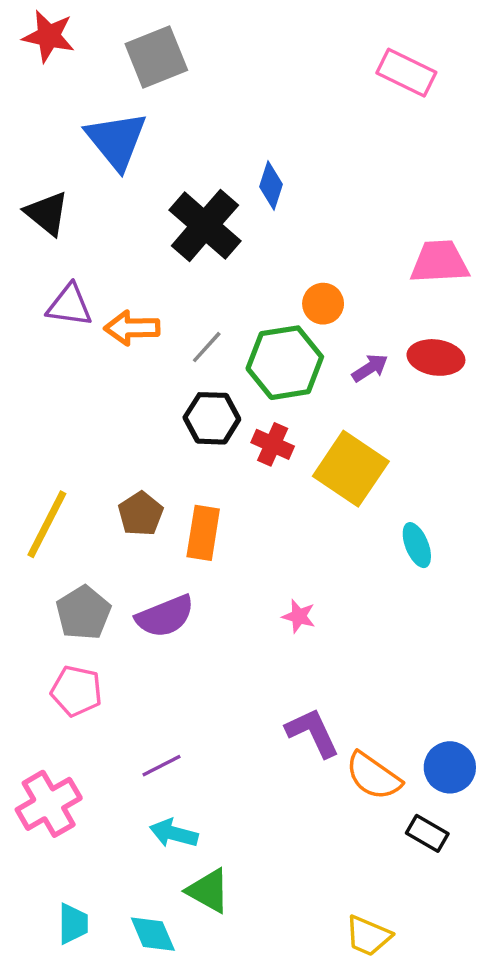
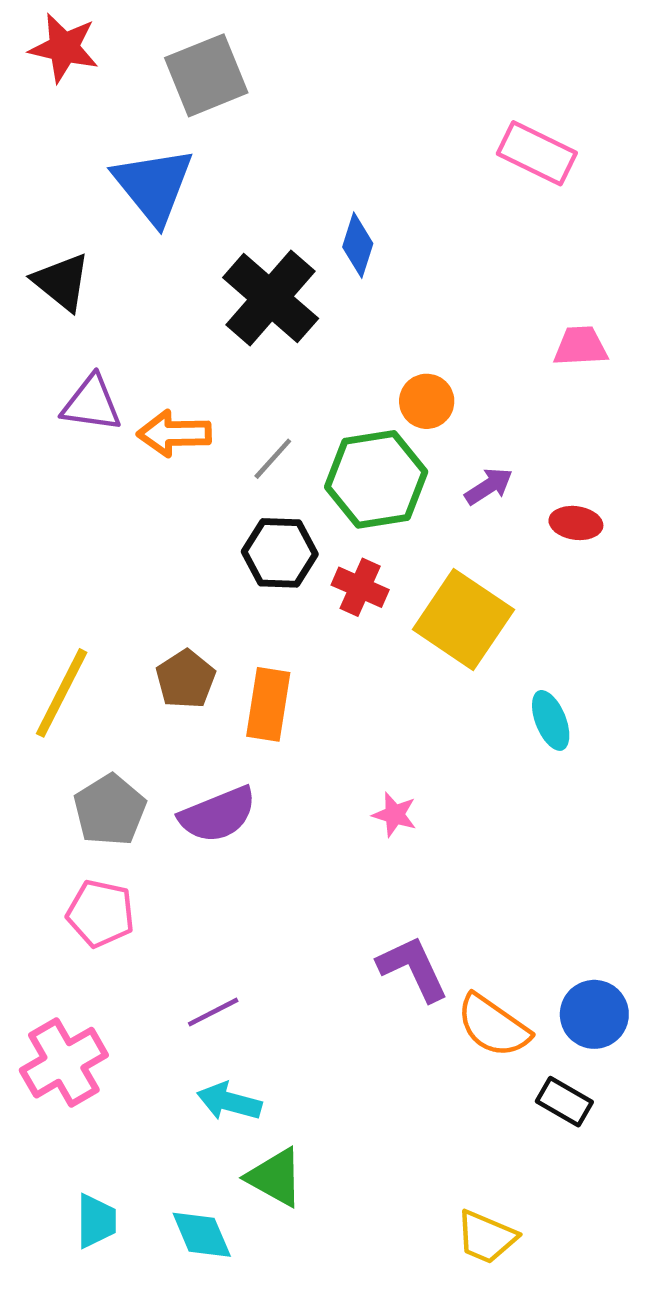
pink rectangle: (406, 73) -> (537, 153), moved
pink trapezoid: (439, 262) -> (581, 346), size x0.7
red ellipse: (436, 357) -> (576, 523), moved, size x0.7

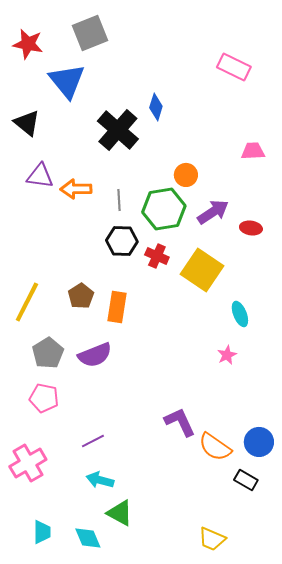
red star: (64, 48) -> (28, 44), moved
gray line: (273, 459) -> (119, 200), turned -45
purple arrow: (489, 486) -> (213, 212), size x1.5
pink star: (395, 815) -> (227, 355), moved, turned 30

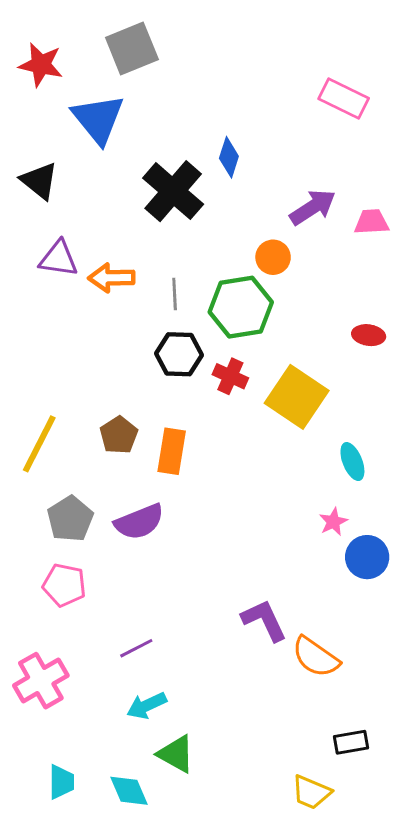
purple arrow: (213, 212) -> (313, 207), moved
blue circle: (259, 442) -> (367, 557), moved
cyan arrow: (100, 480) -> (147, 706), turned -40
black rectangle: (246, 480) -> (351, 742), moved, turned -40

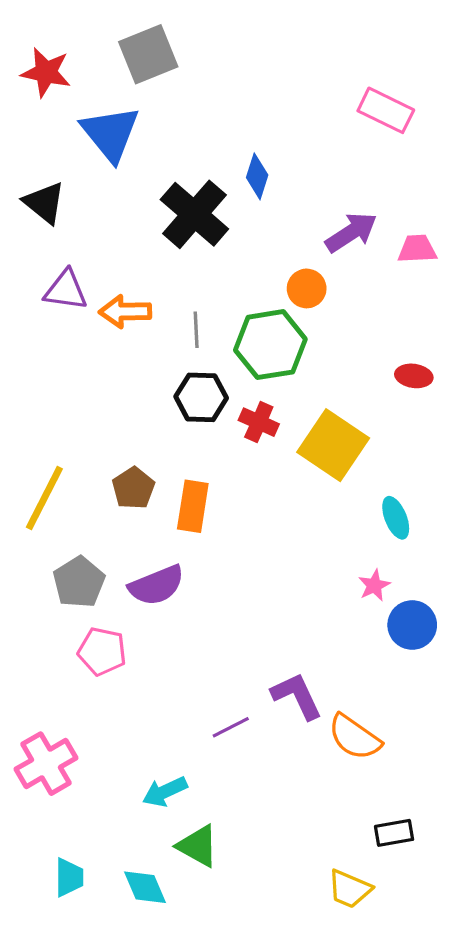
pink pentagon: (64, 585) -> (102, 651), moved
purple line: (136, 648) -> (231, 727), moved

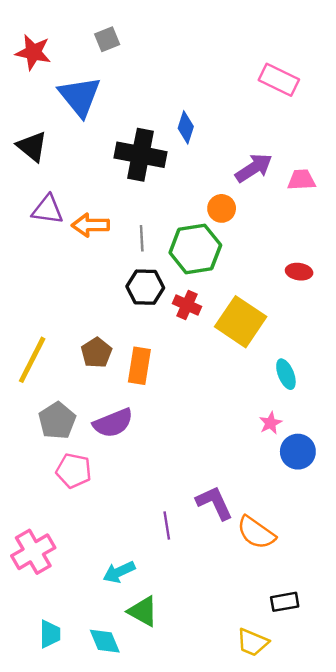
gray square: (148, 54) -> (107, 39), size x0.6
black cross: (194, 214) -> (141, 155), turned -30
purple line: (231, 727) -> (167, 526), turned -72

